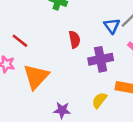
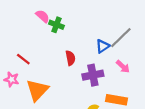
blue triangle: (112, 26) -> (103, 46), turned 32

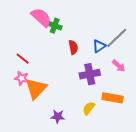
pink semicircle: (43, 16) -> (41, 17), size x1.5
red semicircle: (70, 58) -> (73, 47), moved
pink star: (11, 79) -> (22, 78), moved

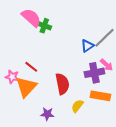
red semicircle: (73, 47) -> (62, 84), moved, size x1.5
red line: (23, 59) -> (31, 67), moved
purple cross: (90, 74) -> (94, 73), moved

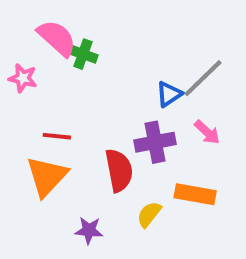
red line: (31, 67) -> (57, 136), turned -32
purple cross: (94, 73) -> (155, 142), moved
pink star: (12, 77) -> (23, 78), moved

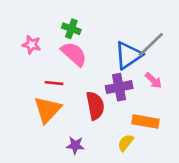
pink semicircle: (57, 38) -> (74, 54), moved
blue triangle: (169, 94) -> (128, 55), size x1.6
yellow semicircle: (149, 214) -> (126, 143), moved

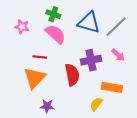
blue triangle: (128, 55) -> (89, 23), moved, turned 50
purple star: (75, 145) -> (47, 106), moved

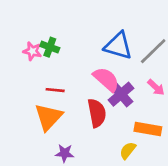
green cross: (53, 14) -> (50, 47), moved
pink semicircle: (55, 34) -> (106, 79), moved
purple cross: (91, 60) -> (121, 94), turned -30

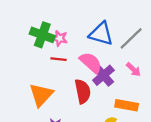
green cross: (50, 47) -> (42, 35), size x1.5
pink star: (32, 51) -> (60, 38), moved
red line: (55, 90) -> (58, 59), moved

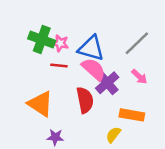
blue triangle: (101, 34) -> (91, 48), moved
orange triangle: (41, 95) -> (40, 104), turned -40

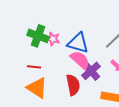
red line: (59, 65) -> (34, 67), moved

